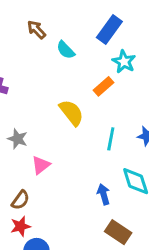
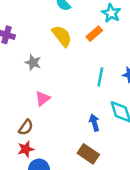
yellow semicircle: (71, 113) -> (62, 36), moved
gray star: (18, 139) -> (33, 62), moved
brown rectangle: (118, 232) -> (88, 154), moved

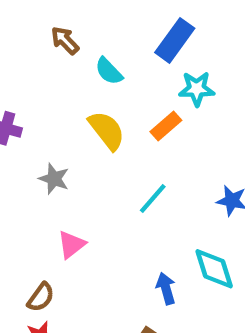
cyan star: (111, 13) -> (197, 89), turned -30
cyan line: (100, 77) -> (153, 198), moved, turned 30

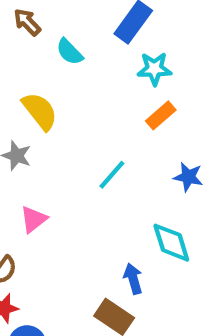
orange rectangle: (166, 126) -> (161, 115), moved
yellow semicircle: (107, 130) -> (40, 111), moved
blue arrow: (166, 288) -> (133, 279), moved

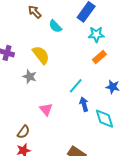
pink triangle: (33, 219) -> (46, 109), moved, turned -32
blue arrow: (133, 279) -> (84, 104), moved

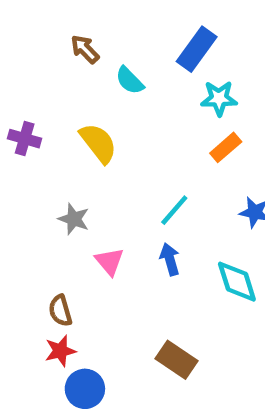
gray star: (30, 77) -> (74, 219), moved
blue arrow: (84, 104) -> (170, 259), moved
brown semicircle: (23, 132) -> (60, 311), turned 128

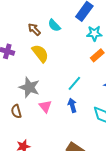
brown arrow: (85, 49) -> (34, 29), moved
gray star: (74, 219) -> (29, 87), size x1.5
brown semicircle: (60, 311) -> (16, 111), moved

